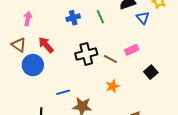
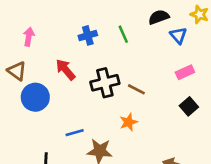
red arrow: (46, 45) -> (65, 70), moved
pink rectangle: (132, 50) -> (185, 72), moved
orange star: (112, 86) -> (129, 122), moved

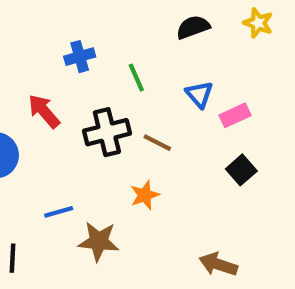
green line: (123, 34) -> (136, 78), moved
blue triangle: (178, 35) -> (199, 94), moved

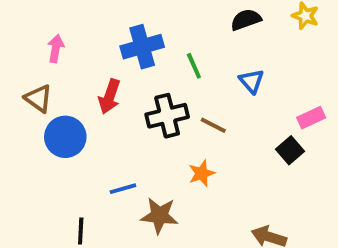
blue cross: (80, 57) -> (142, 47), size x1.5
red arrow: (44, 111) -> (109, 96), turned -120
pink rectangle: (235, 115) -> (311, 118), moved

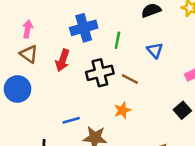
green line: (194, 66) -> (117, 40), turned 35
brown triangle: (38, 98) -> (29, 54), moved
blue circle: (65, 137) -> (18, 89), moved
black square: (290, 150) -> (182, 110), moved

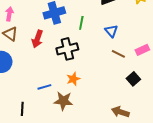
brown line: (130, 79) -> (118, 54), moved
orange star: (122, 110) -> (73, 79), moved

